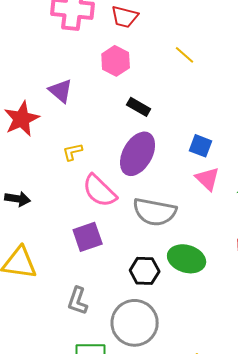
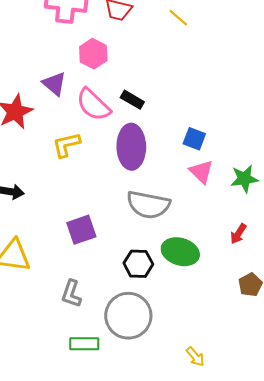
yellow line: (185, 55) -> (178, 18), moved
pink hexagon: (116, 61) -> (93, 54), moved
yellow L-shape: (73, 152) -> (66, 145), size x1.4
purple ellipse: (138, 154) -> (131, 147), turned -30
pink semicircle: (100, 191) -> (93, 105), moved

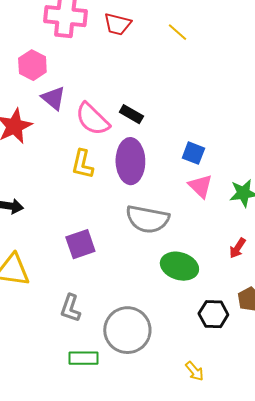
pink hexagon: (93, 54) -> (32, 65), moved
yellow L-shape: (66, 145) -> (82, 164), moved, turned -64
black hexagon: (138, 264) -> (213, 314), moved

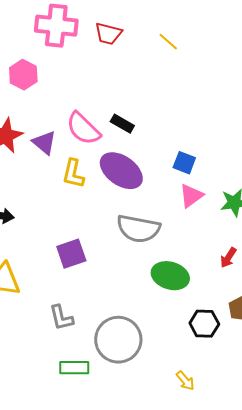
purple triangle: (53, 98) -> (44, 143), moved
purple ellipse: (130, 161) -> (121, 171), turned -54
pink triangle: (200, 186) -> (191, 196), turned 40
gray L-shape: (70, 308) -> (61, 318), turned -32

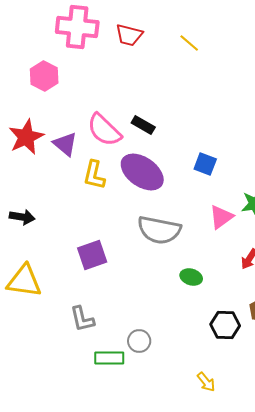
pink triangle: (191, 196) -> (221, 217), moved
green ellipse: (170, 276) -> (191, 277), size x0.6
gray circle: (118, 340) -> (139, 341), size x0.5
green rectangle: (74, 368) -> (109, 358), moved

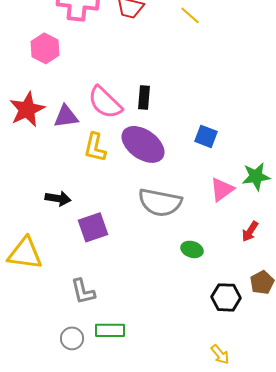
black rectangle: (143, 125) -> (144, 97), turned 65
purple triangle: (65, 144) -> (66, 116), turned -48
black arrow: (22, 217) -> (58, 198), moved
gray circle: (139, 341) -> (72, 338), moved
yellow arrow: (206, 382) -> (220, 354), moved

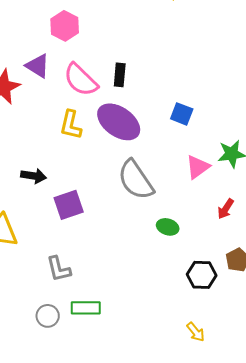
pink hexagon: (45, 48) -> (65, 26), moved
purple triangle: (66, 116) -> (38, 66), moved, turned 40
gray semicircle: (160, 202) -> (136, 180), turned 45

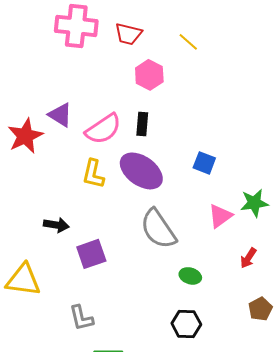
pink hexagon: (65, 26) -> (149, 75), moved
pink semicircle: (81, 80) -> (103, 129), turned -78
black hexagon: (202, 275) -> (186, 324), moved

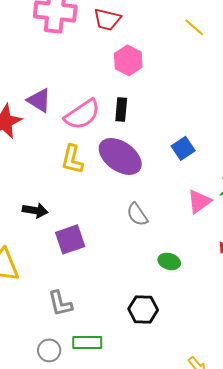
yellow line: (188, 42) -> (194, 27), moved
blue square: (204, 163) -> (183, 148), turned 35
gray semicircle: (158, 229) -> (137, 214), size x0.6
black hexagon: (186, 324) -> (143, 309), moved

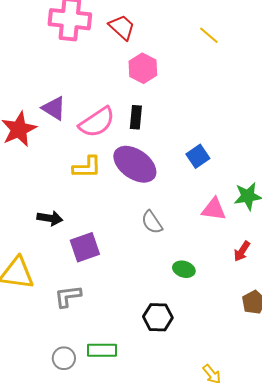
red trapezoid: (107, 19) -> (122, 27), turned -152
yellow L-shape: (72, 159) -> (87, 167), turned -104
pink triangle: (199, 201) -> (214, 209), turned 44
gray L-shape: (60, 303) -> (68, 296), moved, turned 96

